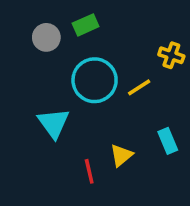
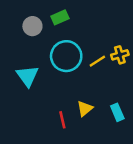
yellow cross: (171, 55) -> (120, 55), moved, turned -35
cyan triangle: (53, 123) -> (27, 76), moved
cyan rectangle: (168, 141) -> (117, 112), moved

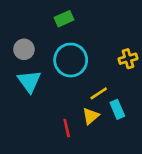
gray circle: (32, 26) -> (24, 49), moved
yellow line: (97, 61) -> (99, 93), moved
cyan rectangle: (117, 112) -> (117, 109), moved

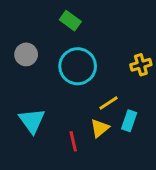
green rectangle: (64, 19) -> (70, 21), turned 60
cyan triangle: (29, 81) -> (32, 121), moved
cyan rectangle: (117, 109) -> (129, 121), turned 42

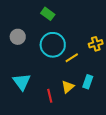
yellow line: (109, 103) -> (72, 58), moved

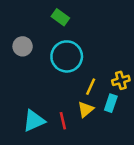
yellow cross: (96, 44) -> (121, 80), moved
yellow line: (72, 58) -> (91, 87), moved, turned -32
cyan triangle: (22, 82) -> (34, 121), moved, turned 42

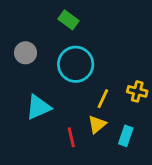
yellow cross: (121, 80) -> (137, 91), turned 30
cyan rectangle: (111, 103) -> (126, 136), moved
cyan triangle: (34, 121) -> (38, 107), moved

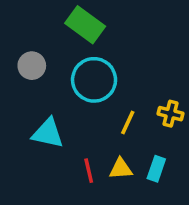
green rectangle: (68, 20) -> (85, 25), size x1.5
cyan triangle: (38, 107) -> (48, 133), turned 36
yellow triangle: (97, 124) -> (121, 169), moved, turned 36

